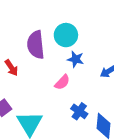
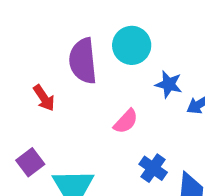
blue star: (76, 59) -> (169, 84), moved

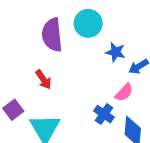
red arrow: (44, 98) -> (43, 80), moved
pink semicircle: (126, 121) -> (124, 92), moved

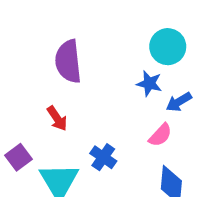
cyan circle: (88, 23) -> (168, 47), moved
blue cross: (104, 114) -> (103, 157), moved

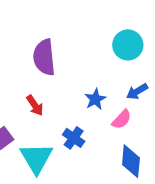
blue star: (149, 83) -> (95, 99), moved, turned 30

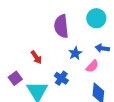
purple semicircle: (44, 57) -> (61, 26), moved
blue arrow: (137, 91) -> (102, 48), turned 40

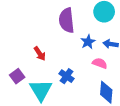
blue star: (75, 53) -> (88, 42), moved
pink semicircle: (92, 66) -> (100, 63), turned -112

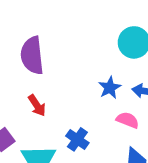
purple semicircle: (67, 20) -> (32, 55), moved

